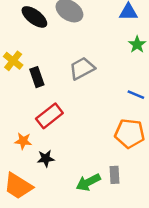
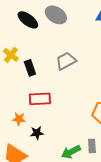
red rectangle: (49, 116) -> (40, 99), turned 35

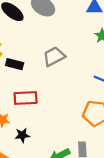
black rectangle: (30, 68) -> (15, 64), turned -56

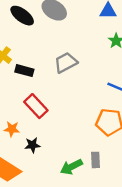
red rectangle: (26, 98) -> (36, 106), turned 50

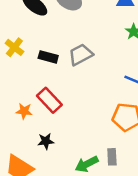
black rectangle: (24, 71) -> (48, 57), moved
orange star: (12, 129) -> (24, 111), moved

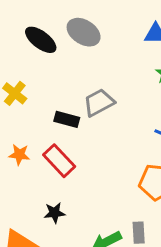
black rectangle: (48, 57) -> (67, 119), moved
orange star: (24, 111) -> (19, 155), moved

